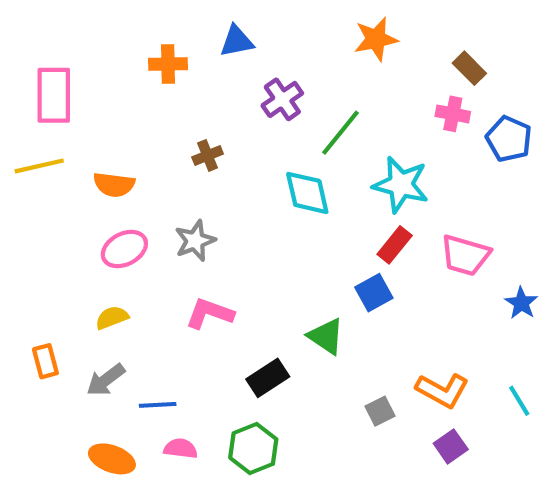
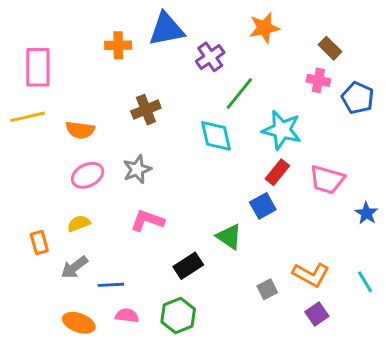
blue triangle: (237, 41) -> (166, 29), size x1.5
purple cross: (282, 99) -> (210, 57), moved
brown cross: (208, 155) -> (146, 110), size x1.4
orange rectangle: (45, 361) -> (39, 242), moved

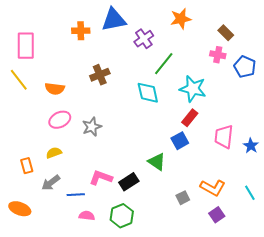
yellow line: (28, 117) -> (19, 80), turned 65
gray star: (137, 169) -> (92, 127), moved
pink trapezoid: (327, 180) -> (224, 137), moved, turned 80
pink L-shape: (147, 221) -> (101, 178), moved
orange ellipse: (79, 323) -> (20, 209), moved

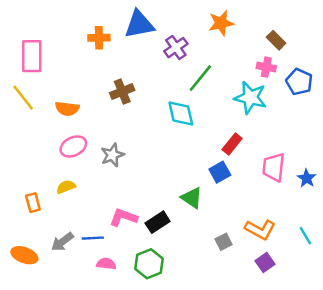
cyan star: (193, 89) -> (250, 98), moved
gray arrow: (51, 183) -> (62, 242), moved

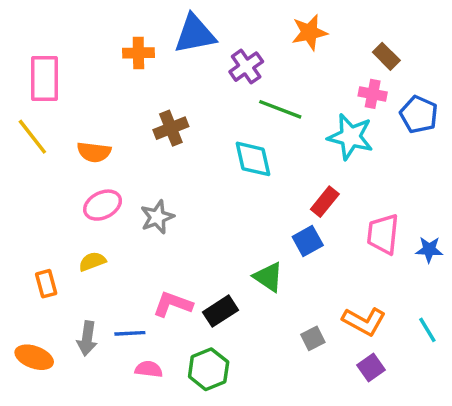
green line: (200, 78) -> (280, 109), turned 72
blue star: (307, 178) -> (429, 250), turned -30
gray arrow: (62, 242) -> (87, 338), turned -45

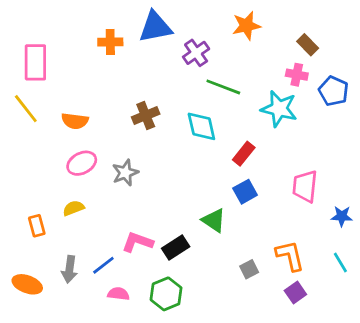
brown cross: (171, 128) -> (146, 115), moved
red rectangle: (325, 202) -> (244, 154), moved
blue star: (429, 250) -> (342, 216), moved
orange L-shape: (364, 321) -> (290, 256), turned -132
blue line: (130, 333) -> (103, 265), turned -35

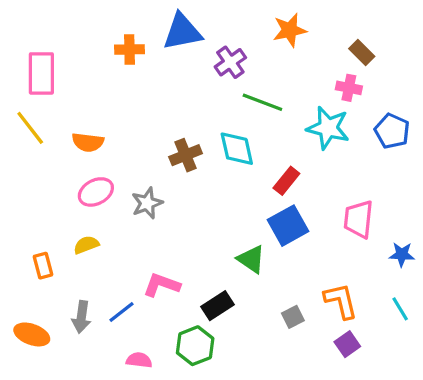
blue pentagon: (334, 91) -> (392, 131), moved
brown cross: (146, 115) -> (186, 155), moved
blue square: (245, 192) -> (288, 226), size x1.4
black rectangle: (176, 248) -> (218, 306), moved
pink semicircle: (118, 294) -> (139, 360), moved

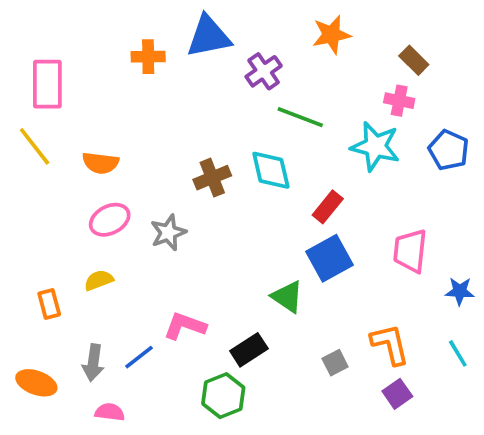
pink semicircle: (139, 360) -> (110, 412), moved

